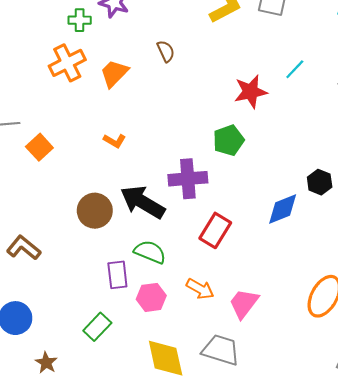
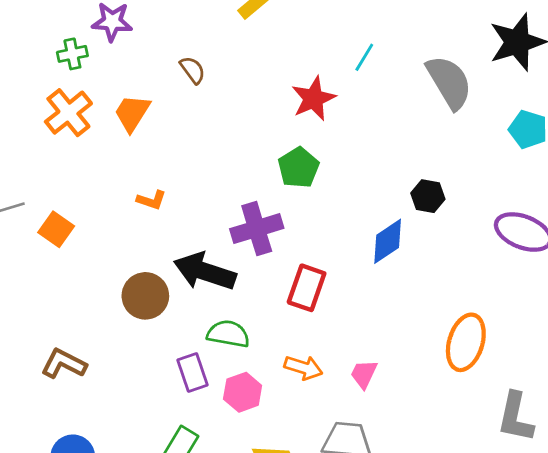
pink trapezoid: (244, 303) -> (364, 374), size x0.7

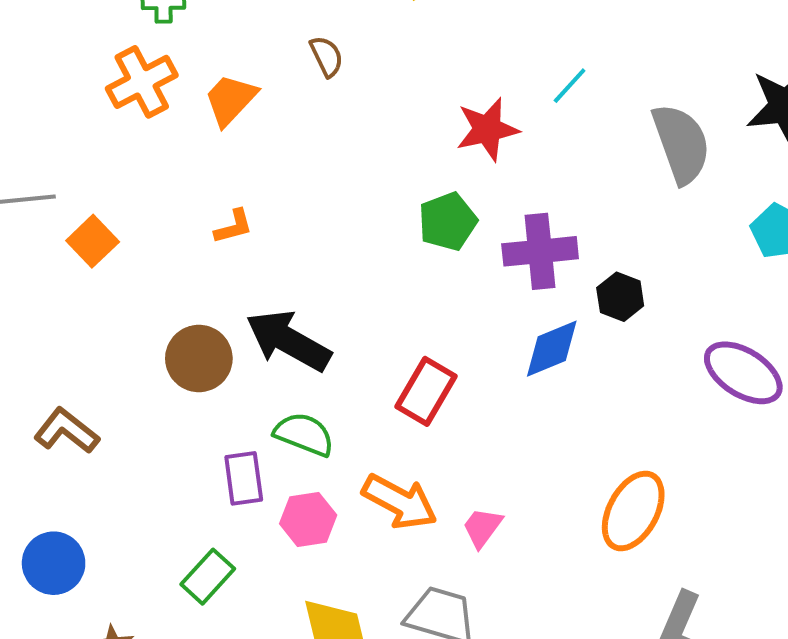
orange L-shape: (151, 200) -> (234, 227), turned -44
purple cross: (257, 229) -> (540, 251), moved
orange arrow: (303, 368) -> (400, 502), size x1.4

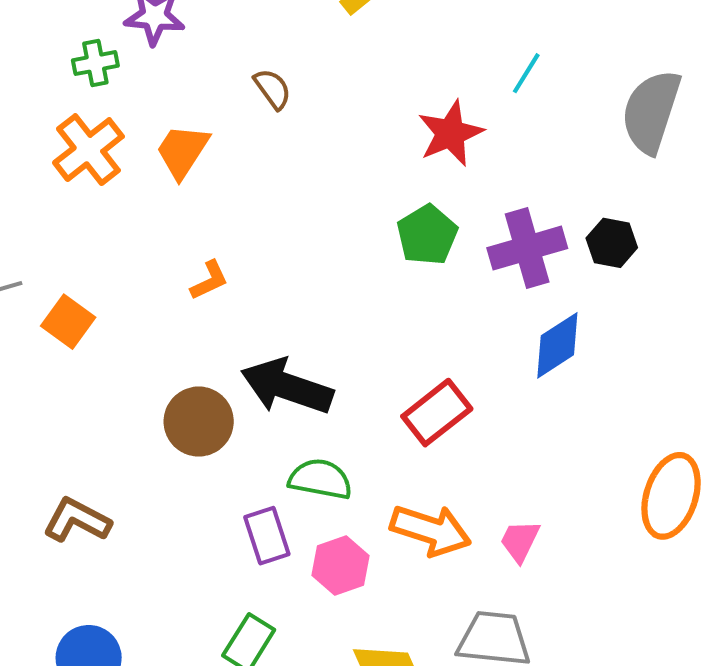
gray semicircle: (681, 144) -> (651, 112), turned -132
black hexagon: (620, 297) -> (612, 243), moved
red rectangle: (426, 391) -> (437, 413), turned 32

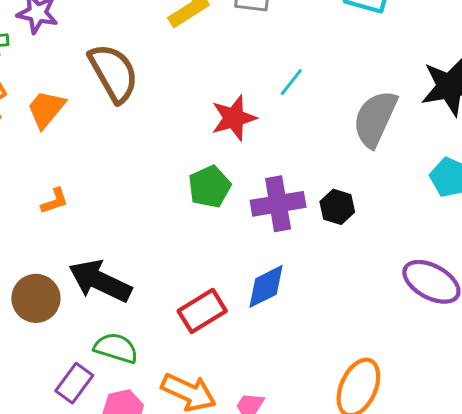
brown semicircle: (272, 89) -> (114, 73), size x2.0
blue diamond: (557, 345) -> (266, 286), moved
purple rectangle: (267, 536) -> (74, 383), turned 48

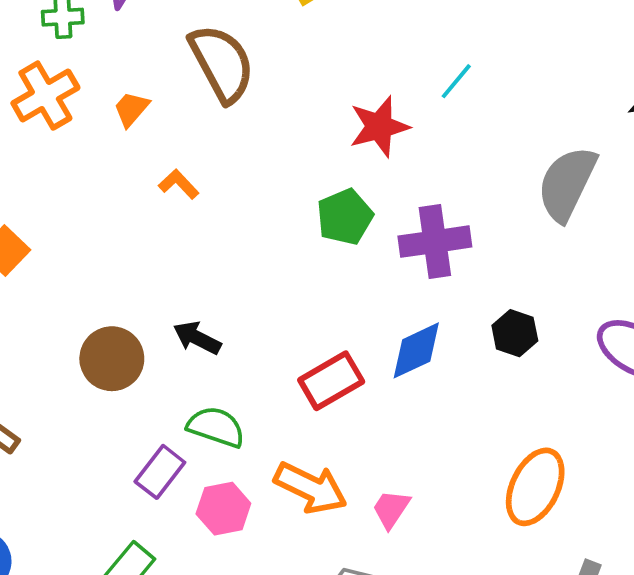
orange trapezoid: (46, 109) -> (131, 109), size x0.7
gray semicircle: (375, 119) -> (567, 184), moved
orange L-shape: (55, 201) -> (179, 184), moved, turned -116
black hexagon: (337, 207) -> (515, 333), moved
black arrow: (100, 281) -> (197, 338), size x0.6

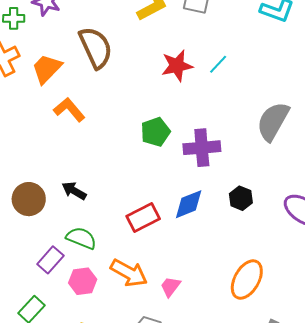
orange trapezoid: (131, 109) -> (47, 69), size x1.6
red star: (379, 127) -> (177, 66), moved
orange L-shape: (179, 184) -> (69, 110), size x1.5

